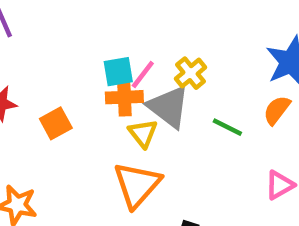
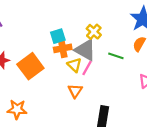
pink line: (143, 74) -> (87, 68), moved
orange square: (56, 123) -> (30, 66), size x1.6
orange triangle: (137, 185) -> (75, 91), size x0.6

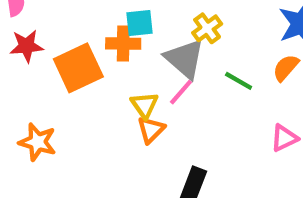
orange cross: (63, 48) -> (123, 44), moved
yellow triangle: (74, 65) -> (144, 105), moved

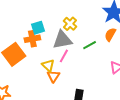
gray triangle: (185, 59) -> (62, 40), turned -40
green line: (239, 81) -> (90, 45), turned -48

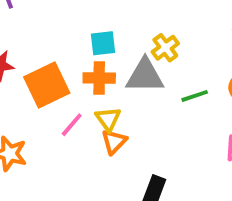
orange cross: (32, 39) -> (99, 78), moved
pink line: (64, 56) -> (72, 125), moved

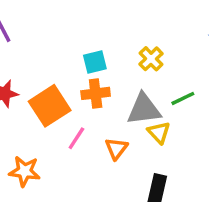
gray triangle: (145, 76) -> (144, 109), moved
yellow triangle: (108, 119) -> (159, 133), moved

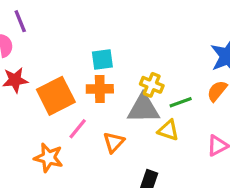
yellow cross: (151, 59) -> (152, 85), moved, turned -30
yellow triangle: (159, 133) -> (168, 130), moved, turned -35
orange star: (25, 171) -> (49, 158), moved

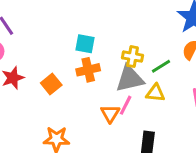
cyan square: (102, 60) -> (85, 44), turned 30
orange square: (56, 96) -> (51, 84), size x0.6
pink line: (78, 129) -> (126, 105), moved

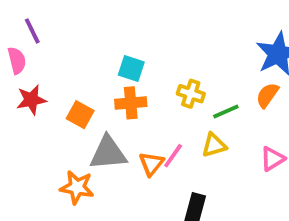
gray triangle: (130, 79) -> (108, 153), moved
orange square: (51, 84) -> (80, 115), turned -30
yellow triangle: (155, 93) -> (214, 145), turned -30

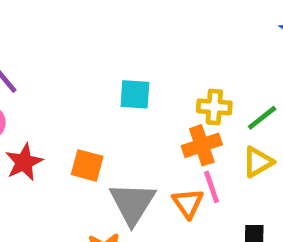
orange cross: (131, 103) -> (202, 145), moved
gray triangle: (108, 153) -> (132, 203), turned -39
pink line: (173, 156) -> (212, 187), turned -40

